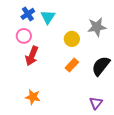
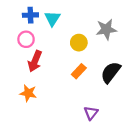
blue cross: (28, 14) -> (30, 15), turned 32
orange star: (33, 97) -> (28, 93), moved
purple triangle: (96, 103) -> (91, 113), moved

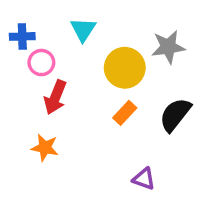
blue cross: (30, 15) -> (22, 36), moved
yellow circle: (79, 43) -> (125, 68), size x1.5
purple triangle: (91, 113) -> (144, 179), turned -48

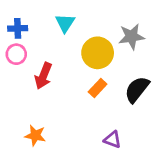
pink circle: (41, 63) -> (16, 54), moved
orange star: (45, 148) -> (35, 136), moved

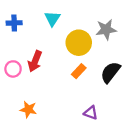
pink circle: (16, 54) -> (13, 69), moved

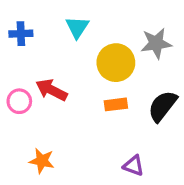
red arrow: (35, 61) -> (51, 90), turned 95
orange rectangle: (79, 71) -> (116, 104), turned 40

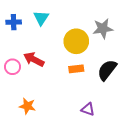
cyan triangle: (77, 27) -> (41, 18), moved

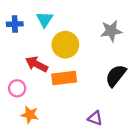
yellow circle: (76, 41) -> (65, 45), moved
pink circle: (13, 67) -> (17, 88), moved
orange rectangle: (76, 69) -> (64, 78), moved, size x1.5

